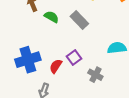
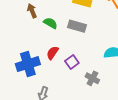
gray rectangle: (79, 20) -> (77, 26), turned -30
red semicircle: (56, 66) -> (52, 53), moved

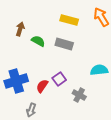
brown arrow: (32, 11) -> (20, 29), turned 40
red semicircle: (52, 53) -> (42, 86), moved

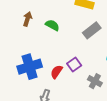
brown arrow: (20, 29) -> (27, 19), moved
gray rectangle: (64, 44) -> (92, 30), moved, turned -54

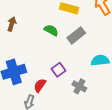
green semicircle: (52, 25) -> (51, 30), moved
red semicircle: (57, 72) -> (40, 85), moved

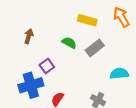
purple square: (59, 70) -> (47, 66), moved

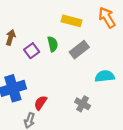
green semicircle: (69, 43) -> (53, 44), turned 48
purple square: (47, 66) -> (32, 51), moved

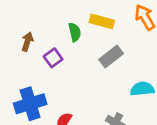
green semicircle: (53, 44) -> (75, 32), moved

